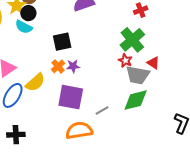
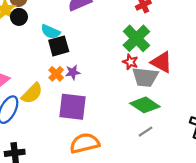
cyan semicircle: (24, 27) -> (51, 32), moved
red triangle: (153, 63) -> (162, 62), size x1.5
green diamond: (136, 100) -> (145, 105), turned 52
gray line: (102, 111) -> (146, 132), moved

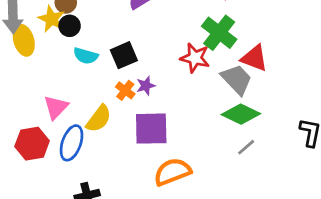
cyan semicircle: (51, 32) -> (86, 56), moved
red star: (130, 62) -> (195, 58), moved, size x1.5
gray trapezoid: (145, 77) -> (237, 79), turned -132

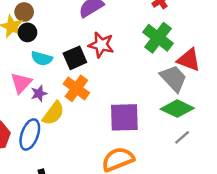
red star: (195, 58) -> (101, 45), moved
purple star: (146, 86) -> (39, 93), moved
orange cross: (125, 90) -> (76, 88), size x1.5
pink triangle: (56, 107) -> (21, 83), moved
purple square: (151, 129) -> (124, 117), moved

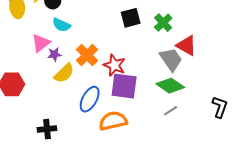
green cross: (158, 38) -> (163, 23), size x0.7
red star: (101, 45) -> (114, 65), moved
black square: (75, 58) -> (131, 18), moved
blue ellipse: (30, 134) -> (90, 99), moved

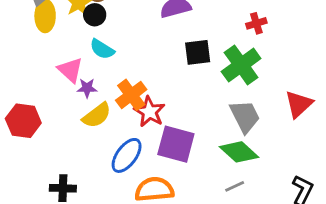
green cross: (163, 23) -> (241, 65), size x1.5
pink triangle: (41, 43) -> (70, 70), turned -48
red triangle: (187, 45) -> (299, 104), moved, turned 40
red star: (114, 65) -> (149, 112), moved

